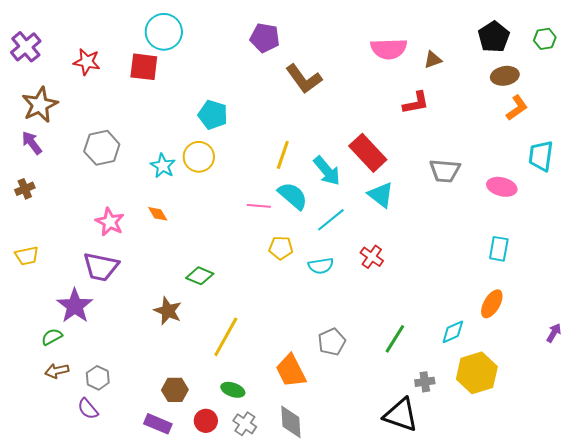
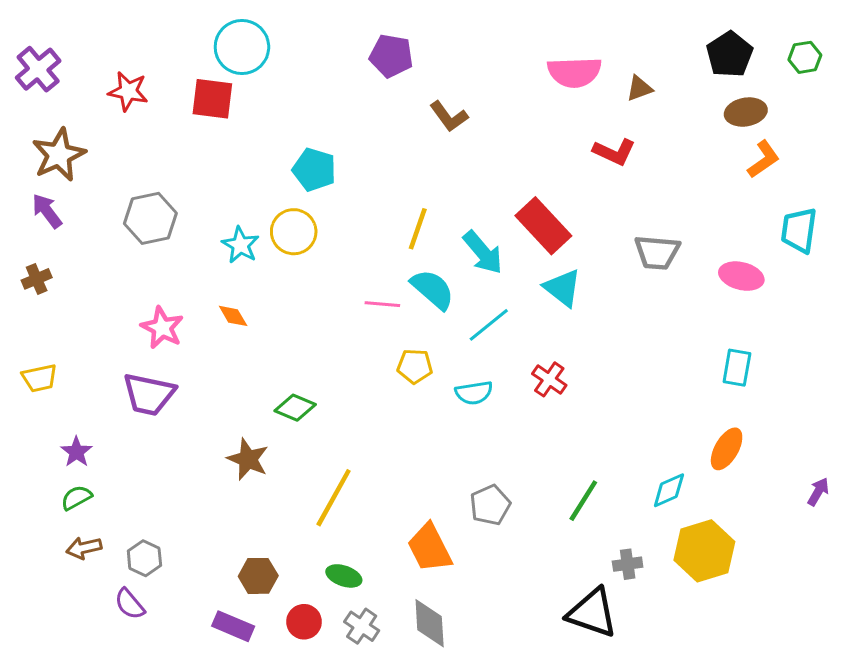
brown L-shape: (304, 79) -> (449, 116), size x0.7
red L-shape: (416, 103) -> (614, 152), turned 36
purple star: (75, 306) -> (76, 452), moved, size x0.6

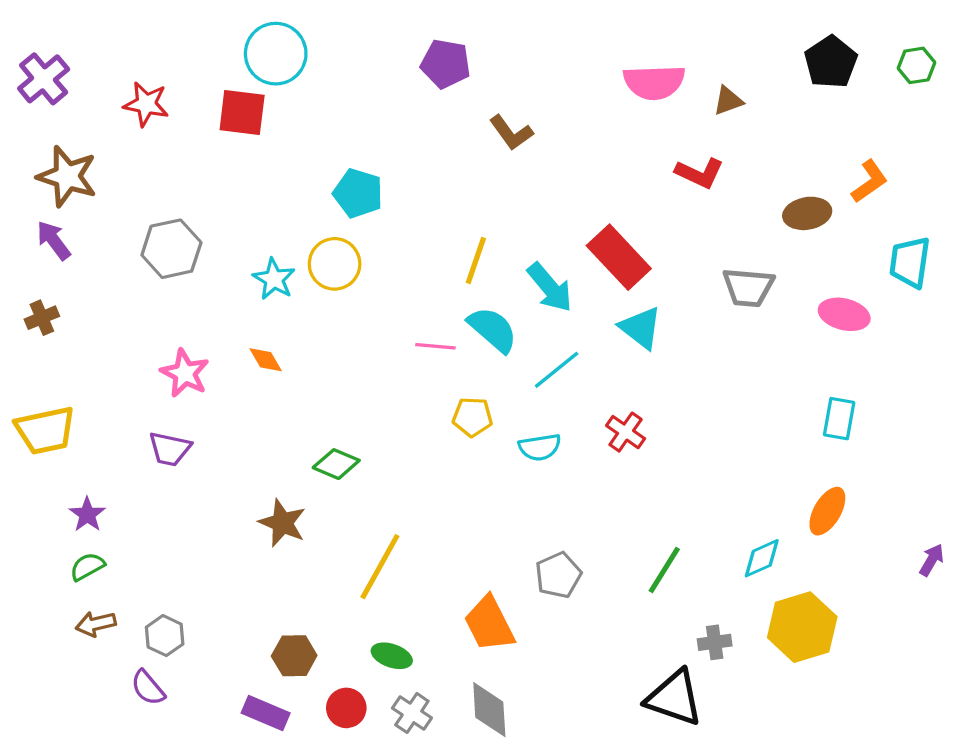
brown ellipse: (746, 112) -> (807, 213), moved
brown star: (59, 155) -> (67, 176), turned -30
yellow trapezoid: (40, 378) -> (45, 430), size x1.5
purple trapezoid: (149, 394) -> (170, 449), size x0.7

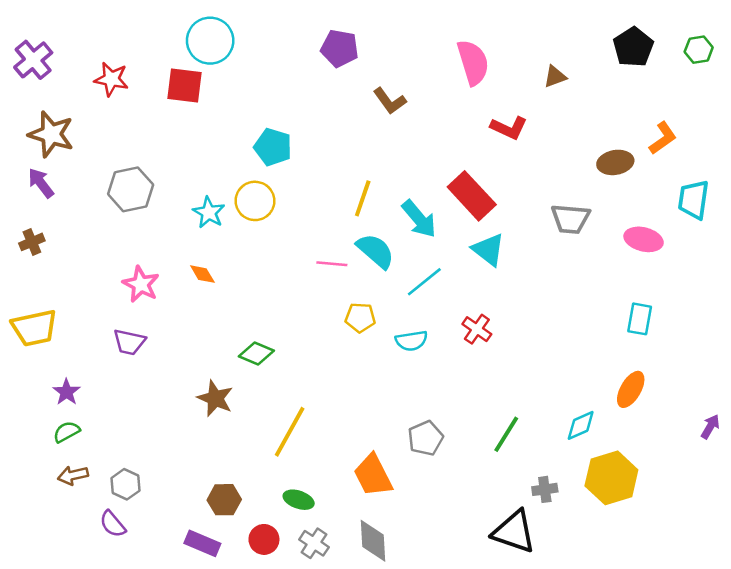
pink semicircle: (654, 82) -> (473, 62), moved, turned -105
red L-shape: (700, 173) -> (509, 128), moved

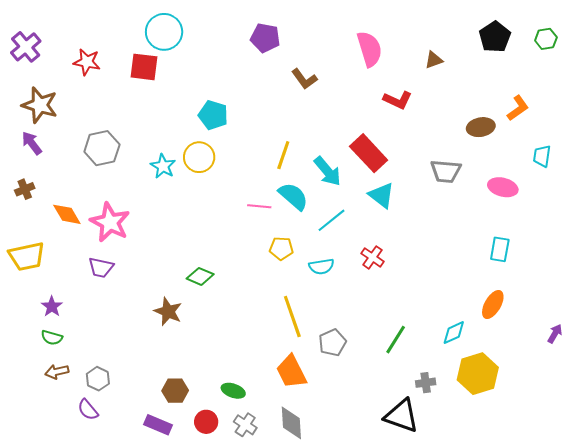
cyan trapezoid: (694, 200) -> (542, 156), size x0.7
orange diamond: (202, 274) -> (67, 214), moved, size x1.4
pink star: (141, 284) -> (110, 222), size x1.4
green semicircle: (66, 432) -> (52, 338), turned -135
yellow line: (290, 432) -> (292, 317), moved, turned -48

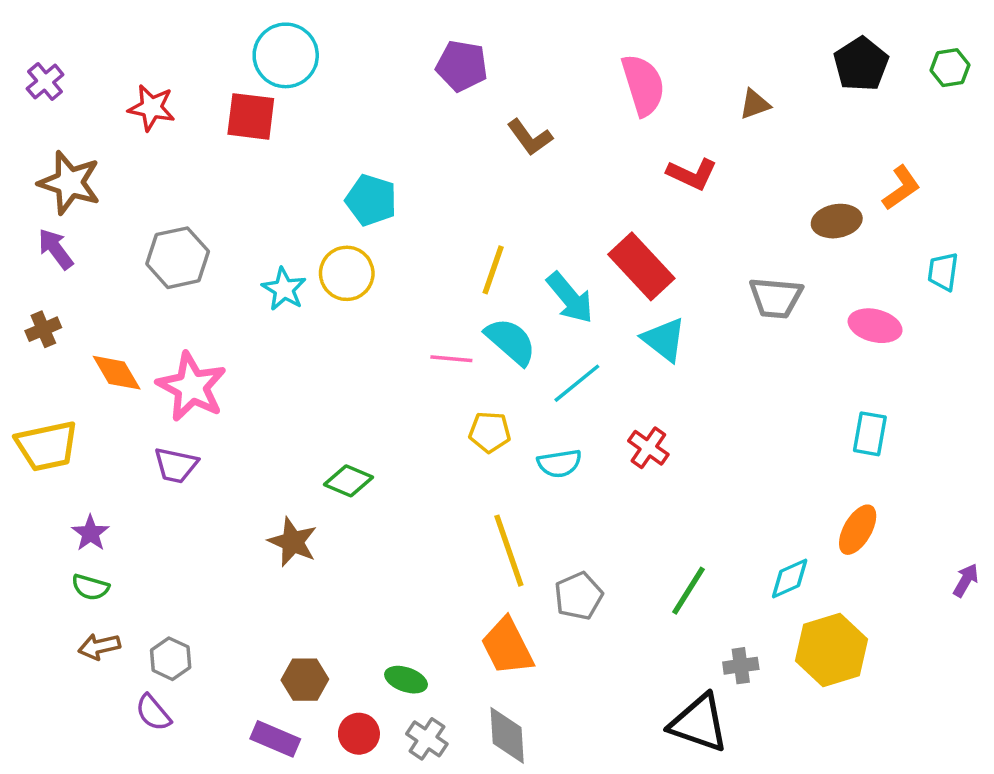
purple cross: (26, 47) -> (45, 82), size x0.7

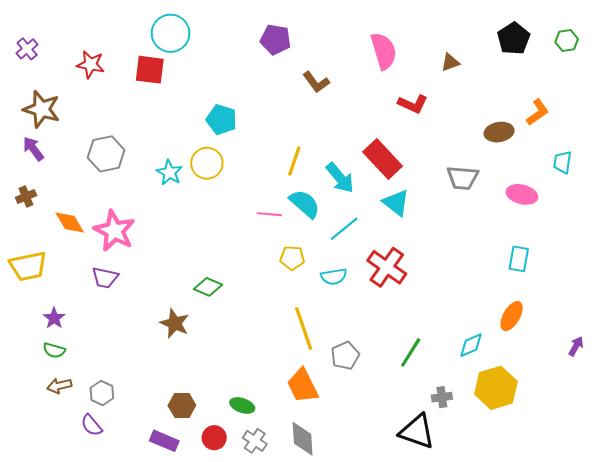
red cross: (648, 448) -> (387, 267), size x1.6

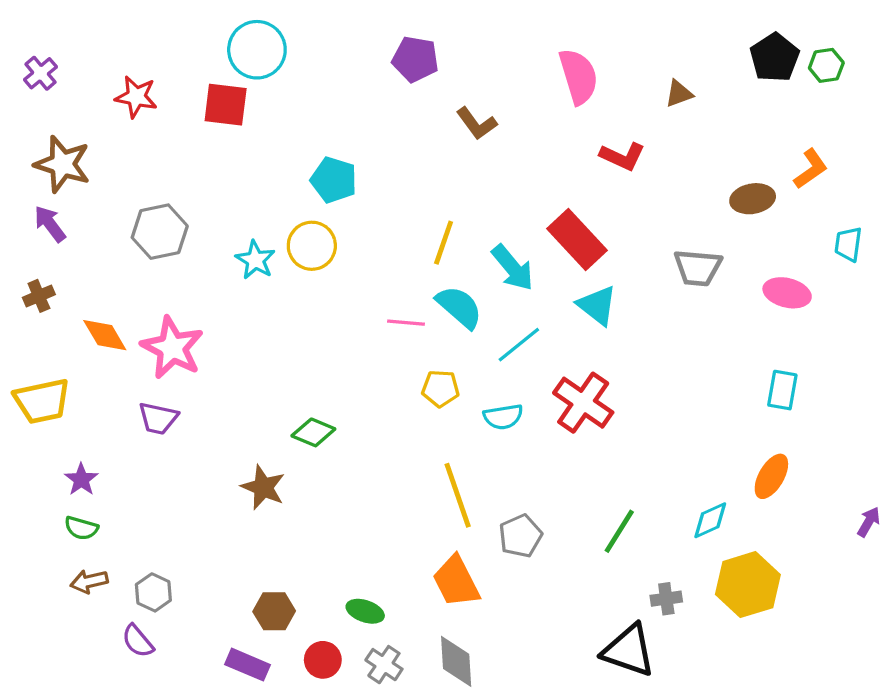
green hexagon: (567, 41) -> (826, 65), moved

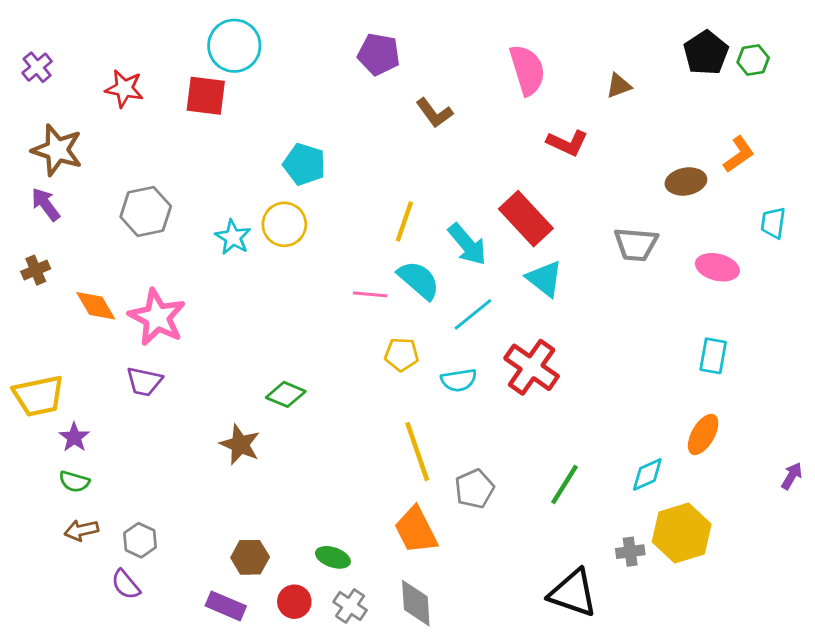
yellow trapezoid: (42, 401) -> (39, 396), moved
gray cross: (666, 599) -> (630, 552), moved

